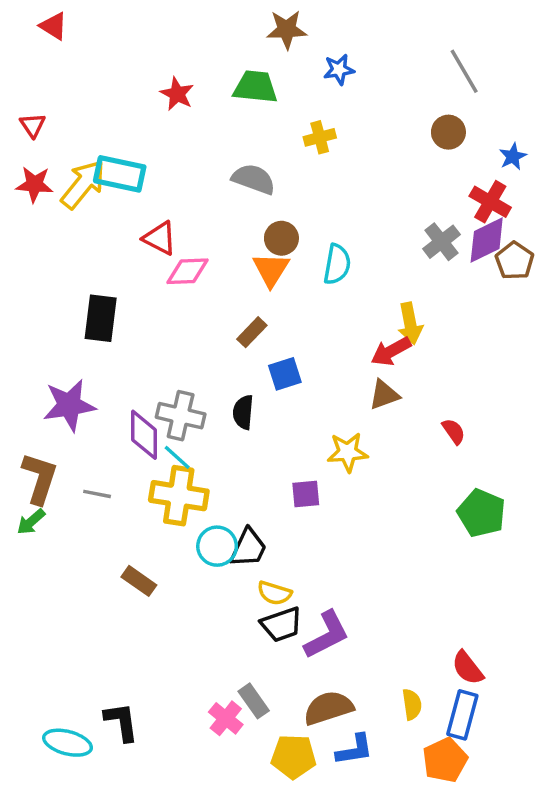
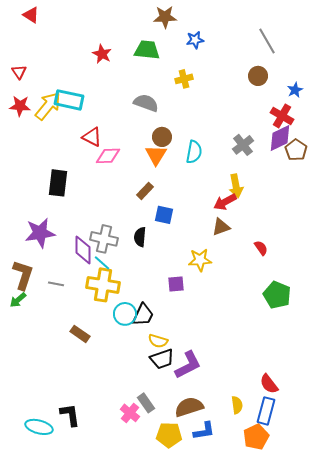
gray cross: (441, 242) -> (243, 145), moved
blue square: (285, 374) -> (164, 215), turned 30

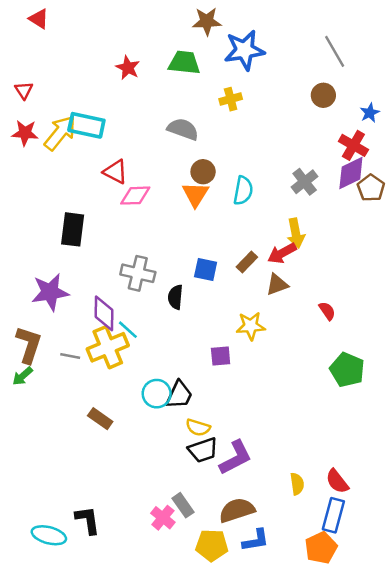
blue star: (195, 40) -> (244, 50), size x1.8
brown rectangle: (145, 191) -> (247, 262), moved
gray cross: (104, 239) -> (138, 273), moved
yellow cross: (103, 285) -> (108, 347), moved, turned -32
yellow semicircle: (237, 405) -> (297, 484), moved

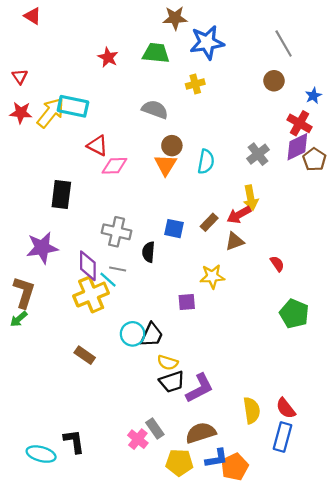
gray line: (70, 356) -> (118, 269), moved
yellow semicircle: (297, 484) -> (252, 410), size x1.4
orange pentagon: (321, 548) -> (235, 467), moved

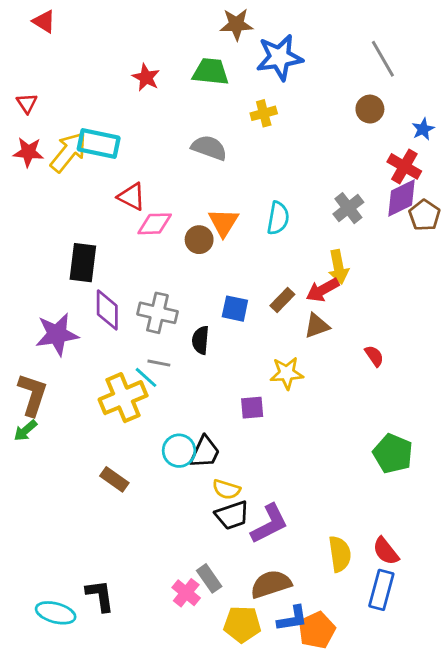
brown circle: (172, 146) -> (199, 240), moved
purple diamond: (88, 266) -> (107, 310), moved
green pentagon: (294, 314) -> (393, 454), moved

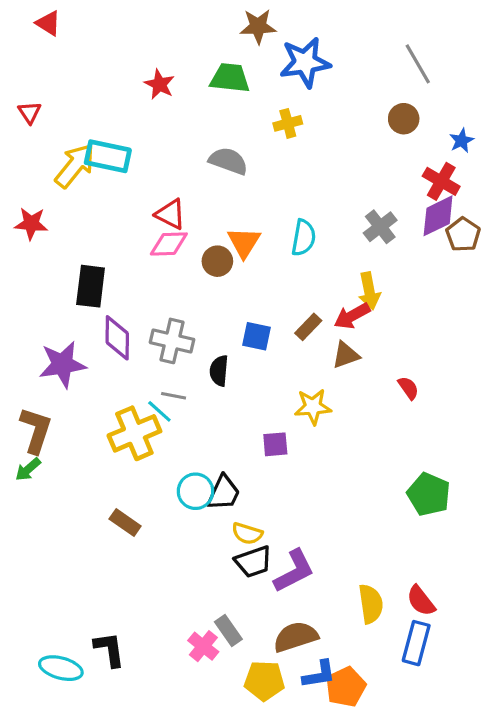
red star: (28, 152) -> (31, 224), moved
red triangle: (132, 197) -> (170, 214), moved

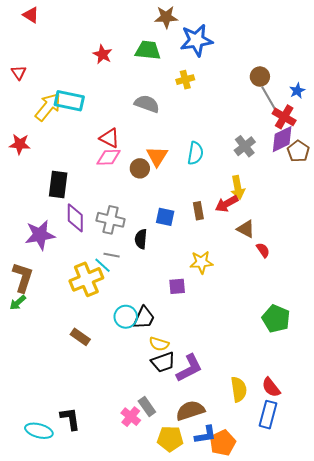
gray line: (418, 64) -> (269, 99), moved
brown rectangle: (308, 327) -> (198, 211), turned -54
brown triangle: (346, 355) -> (246, 229), moved, turned 48

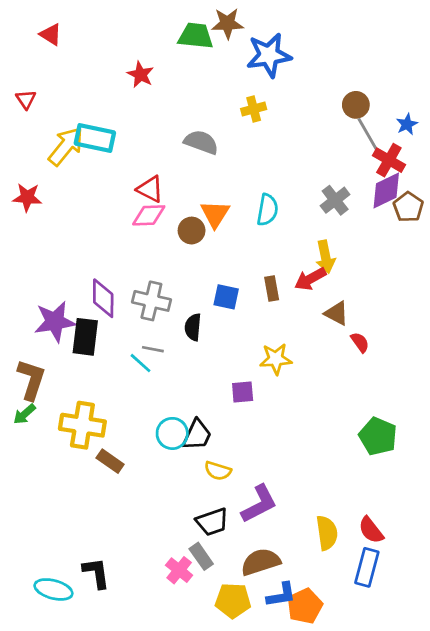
red triangle: (31, 15) -> (51, 34), moved
green trapezoid: (148, 50) -> (196, 36), moved
black rectangle: (58, 185) -> (85, 337), moved
yellow cross: (86, 279) -> (82, 425), moved, turned 32
black trapezoid: (163, 362) -> (212, 522), moved

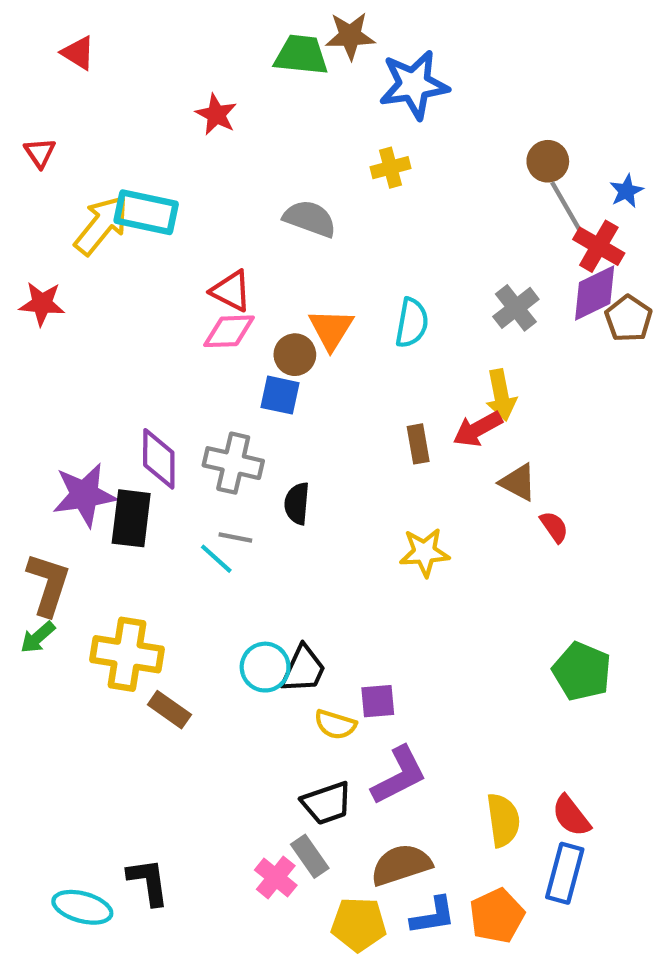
blue square: (226, 297) -> (280, 395), moved
purple square: (243, 392) -> (378, 701), moved
orange pentagon: (305, 606) -> (497, 916), moved

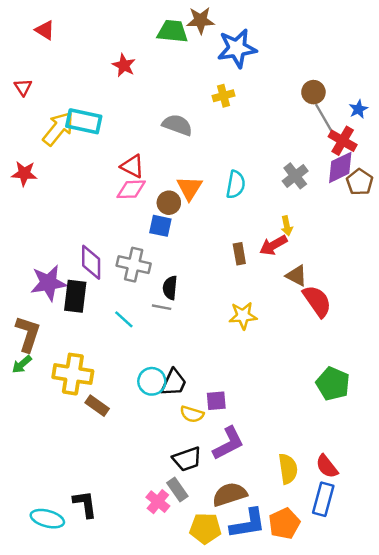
yellow arrow: (501, 395) -> (287, 226), size x0.7
red semicircle: (554, 527) -> (317, 301), size x1.8
gray line: (235, 537) -> (162, 307), moved
blue L-shape: (433, 916) -> (248, 524), size x1.4

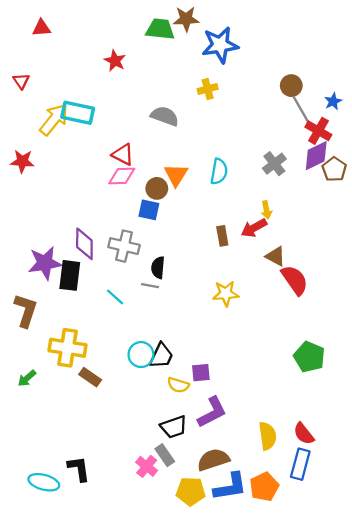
red triangle: (45, 30) -> (42, 28), turned -36
green arrow: (22, 364) -> (27, 378), moved

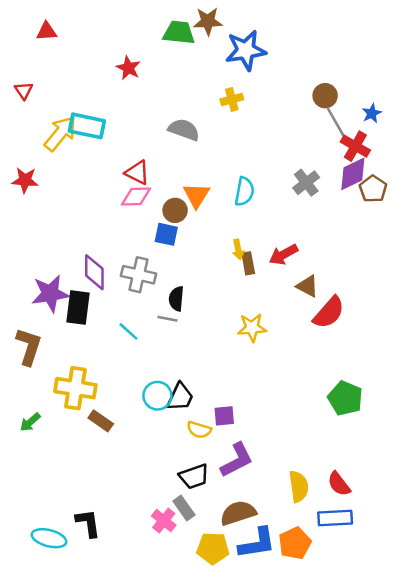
yellow arrow: (266, 210) -> (238, 249), moved
red semicircle: (295, 280) -> (329, 313), turned 76
blue rectangle: (300, 464) -> (335, 518), turned 72

